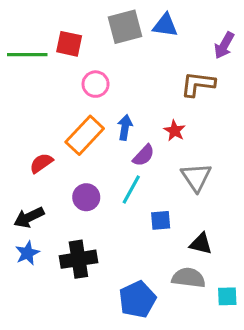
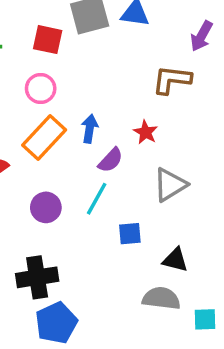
red square: (69, 44) -> (48, 40), moved
pink circle: (96, 84) -> (41, 88), moved
gray triangle: (196, 177) -> (170, 185), turned 32
blue pentagon: (137, 299) -> (56, 323), moved

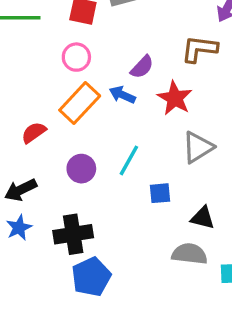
blue arrow: (90, 129) -> (122, 95), turned -75
red star: (146, 132) -> (175, 98), size x1.5
purple semicircle: (111, 160) -> (142, 67), moved

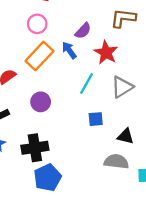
blue arrow: (122, 95) -> (69, 50), turned 30
cyan line: (129, 160) -> (87, 84), moved

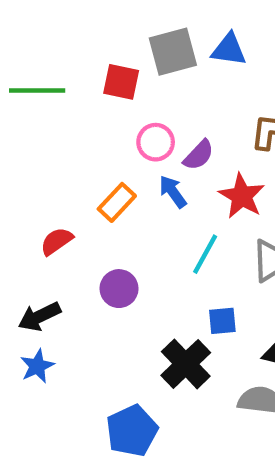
pink circle: (37, 24) -> (156, 142), moved
orange rectangle: (39, 56) -> (117, 202), size x0.7
black cross: (35, 148) -> (186, 364), moved, turned -35

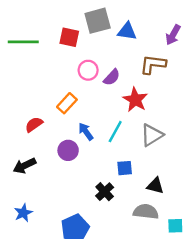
blue triangle: (229, 50) -> (127, 31), moved
blue arrow: (173, 192) -> (86, 132), moved
black cross: (186, 364) -> (105, 192), size x0.7
blue star: (37, 366) -> (23, 213), moved

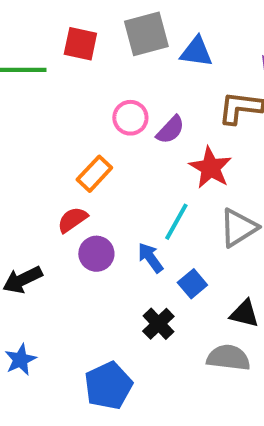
red square: (69, 37) -> (80, 44), moved
red semicircle: (34, 124) -> (72, 220), moved
blue arrow: (86, 132) -> (150, 258), moved
blue square: (125, 168) -> (192, 284), turned -35

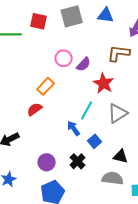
blue triangle: (196, 52) -> (106, 15), moved
purple circle: (96, 254) -> (47, 162), moved

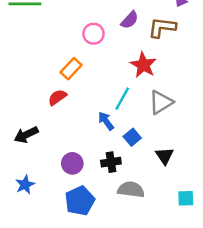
purple semicircle: (84, 64) -> (130, 20), moved
black triangle: (121, 156) -> (165, 156), turned 42
black cross: (78, 161) -> (111, 162), turned 35
gray semicircle: (113, 178) -> (131, 190), moved

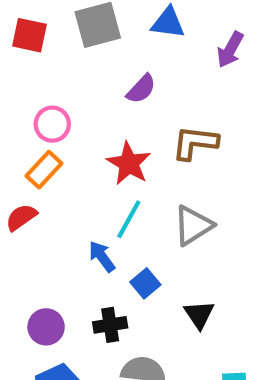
brown L-shape: (162, 27) -> (195, 143), moved
pink circle: (93, 34) -> (52, 124), moved
red star: (143, 65) -> (129, 163), moved

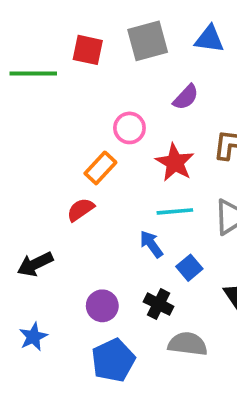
pink circle: (52, 124) -> (129, 128), moved
cyan line: (129, 219) -> (175, 211), turned 56
black cross: (110, 325) -> (159, 304), turned 36

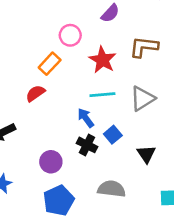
black cross: (159, 304) -> (87, 145), moved

